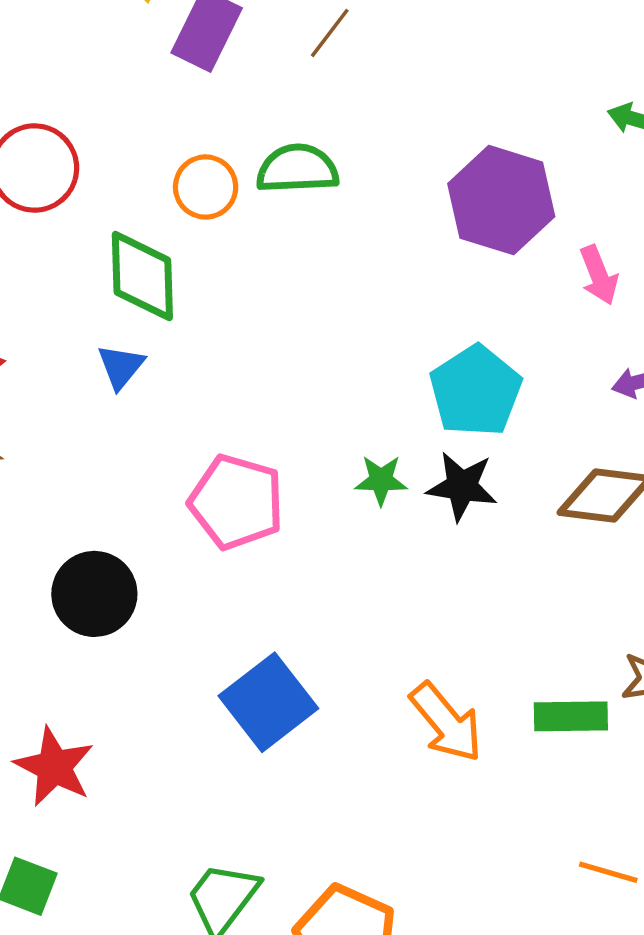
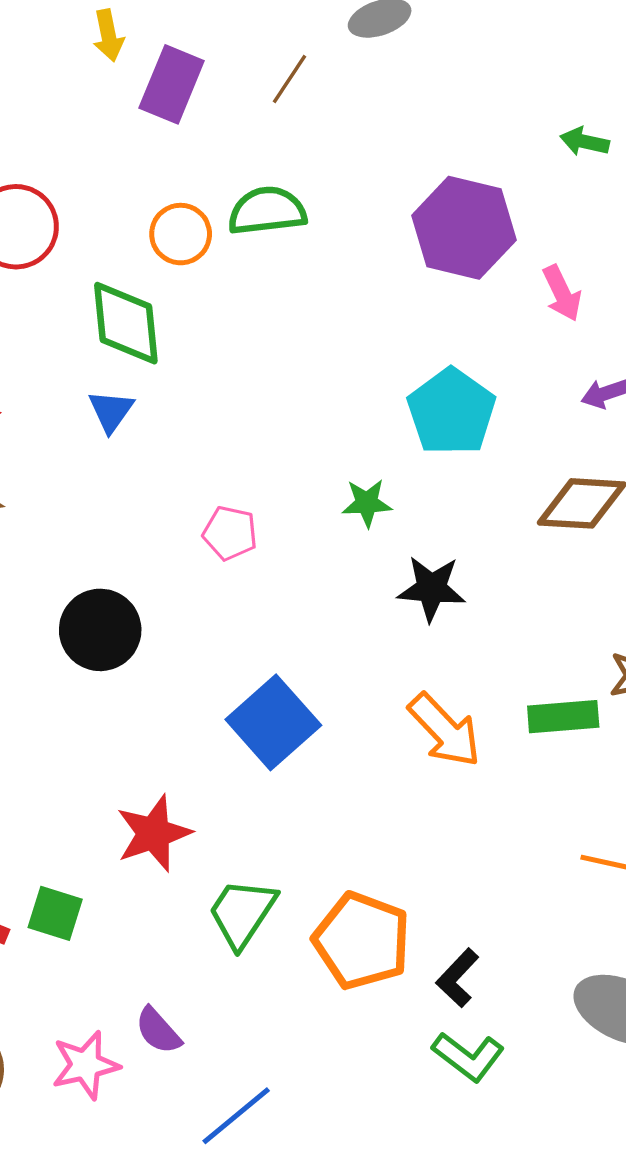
black star: (462, 486) -> (431, 588), moved
pink pentagon: (236, 502) -> (230, 533), size x0.6
red star: (54, 767) -> (154, 833), moved, turned 30

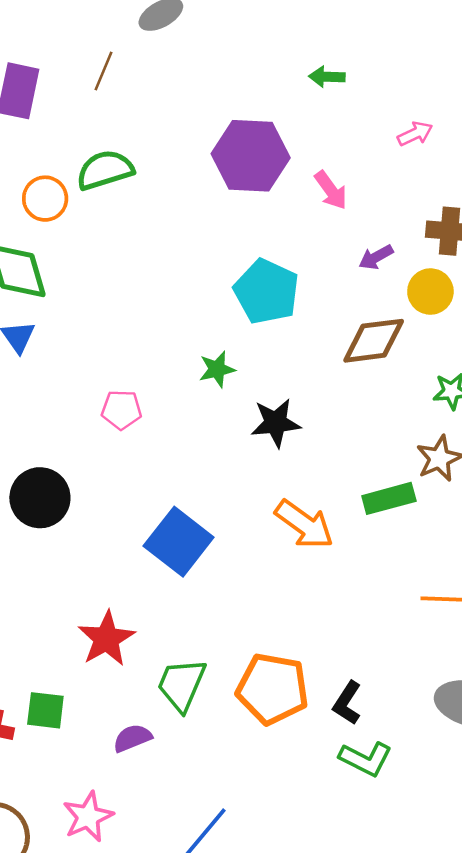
purple semicircle: (158, 1031) -> (132, 738), moved, turned 120

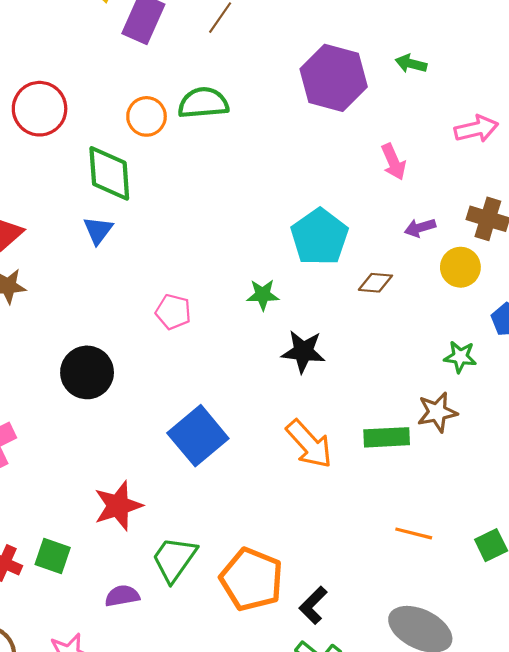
pink arrow: (415, 134) -> (476, 129), size x1.4
purple hexagon: (251, 156) -> (334, 78), moved
brown diamond: (374, 341) -> (375, 283), moved, size x0.6

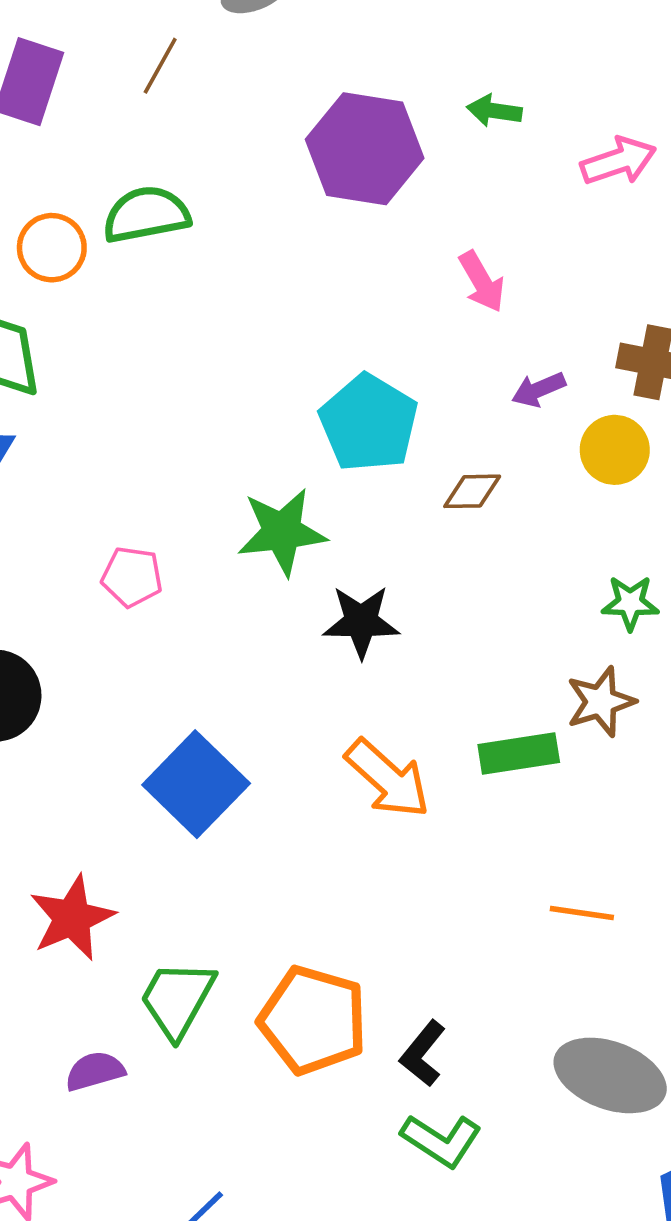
pink arrow: (476, 129) -> (618, 161), moved
green star: (263, 295) -> (282, 532), size x1.6

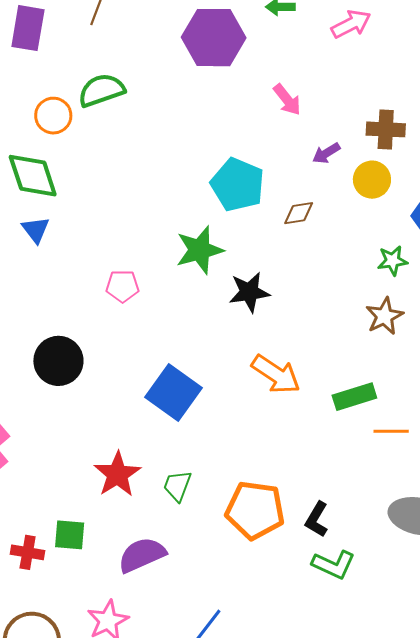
green rectangle: (519, 754) -> (354, 397), moved
green trapezoid: (177, 999) -> (177, 486), moved, size x0.7
purple semicircle: (95, 1071) -> (142, 555), size x1.5

